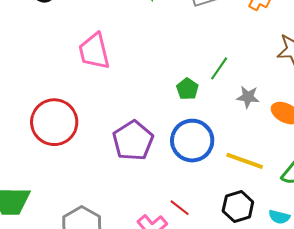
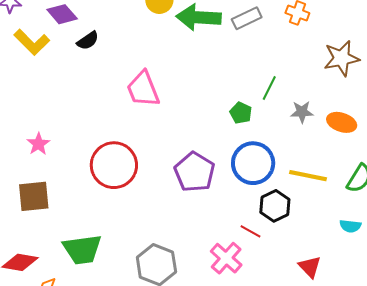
black hexagon: (238, 206) -> (275, 206), moved

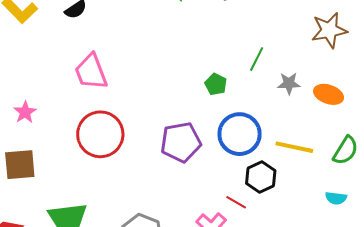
pink trapezoid: (143, 89) -> (91, 72), moved
green pentagon: (241, 113) -> (216, 84), moved
purple pentagon: (195, 172) -> (181, 142), turned 30

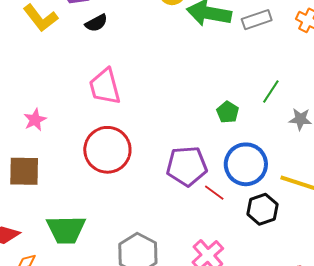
red line: (236, 202) -> (214, 193), moved

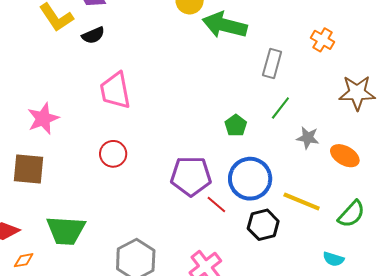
gray rectangle: (257, 20) -> (272, 64), moved, turned -60
black semicircle: (96, 23) -> (93, 35), moved
pink star: (35, 120) -> (43, 119), size x1.4
red circle: (107, 150) -> (113, 154), size x0.6

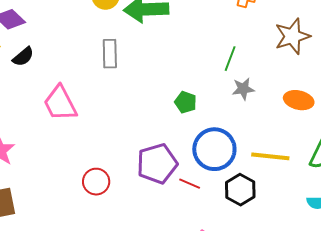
gray rectangle: (272, 64) -> (110, 54), moved
green line: (280, 108) -> (230, 59), moved
gray star: (308, 138) -> (243, 89), moved
red circle: (113, 154) -> (96, 182), moved

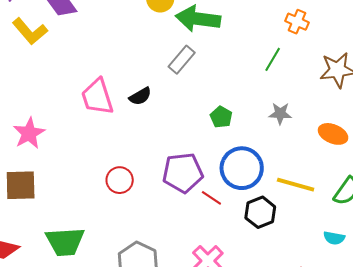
gray rectangle: (110, 54) -> (182, 60), moved, turned 32
black semicircle: (23, 57) -> (140, 96), moved
green line: (230, 59) -> (273, 59), moved

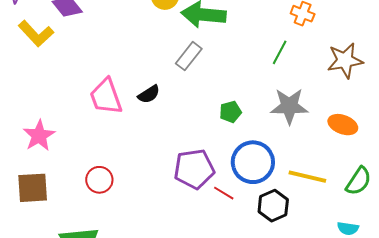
gray star: (280, 113) -> (289, 106), size x1.6
green pentagon: (221, 117) -> (230, 112), turned 30
red circle: (120, 180) -> (99, 180), moved

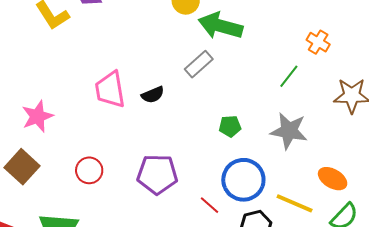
orange ellipse: (343, 125) -> (333, 179), moved
purple pentagon: (194, 169) -> (157, 174), moved
brown square: (33, 188) -> (22, 167), turned 36

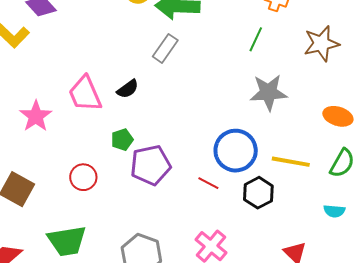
pink star: (37, 116) -> (36, 116), moved
green pentagon: (230, 126) -> (122, 140), moved
orange ellipse: (333, 179) -> (338, 116), moved

